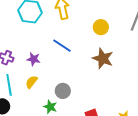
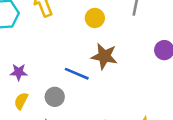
blue line: (62, 46) -> (77, 74), moved
gray circle: (63, 91) -> (55, 97), moved

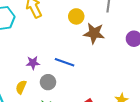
brown star: (104, 56) -> (94, 33), moved
purple star: (19, 72) -> (33, 63), moved

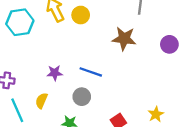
yellow circle: (76, 16) -> (81, 15), moved
gray circle: (48, 82) -> (82, 97), moved

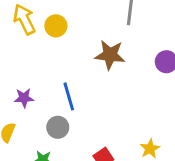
blue line: (91, 72) -> (69, 96), turned 55

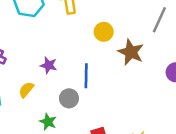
yellow circle: (56, 26) -> (104, 32), moved

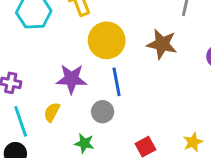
yellow circle: (104, 32) -> (107, 40), moved, size x1.6
purple star: (49, 65) -> (71, 79), size x1.5

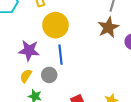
brown star: (162, 44) -> (108, 27), moved, turned 30
yellow semicircle: (52, 112) -> (26, 76), moved

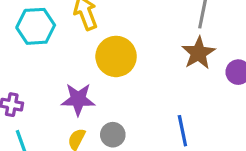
blue line: (60, 55) -> (182, 131), moved

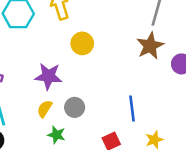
yellow circle: (116, 56) -> (82, 43), size x0.7

